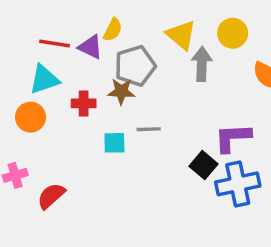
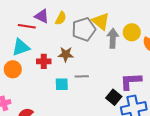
yellow circle: (233, 33) -> (132, 32), moved
purple triangle: (90, 47) -> (42, 16), moved
gray pentagon: (135, 66) -> (84, 29), moved

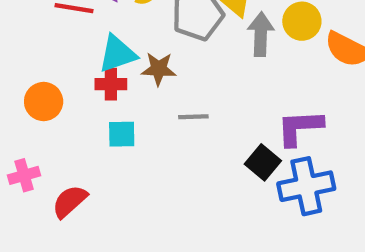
cyan triangle: (21, 47) -> (117, 54), moved
cyan square: (62, 84) -> (122, 134), moved

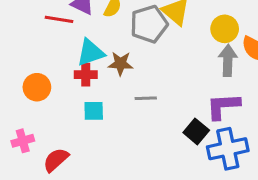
gray arrow: (261, 34) -> (228, 60), moved

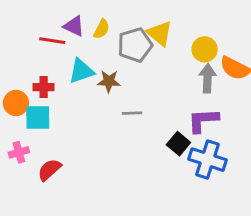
red cross: (86, 75) -> (44, 87), moved
orange circle: (37, 87) -> (16, 103), moved
cyan square: (94, 111) -> (38, 118), moved, size x1.4
blue cross: (228, 149) -> (207, 160), turned 30

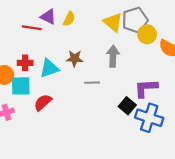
gray pentagon: (135, 45) -> (135, 20), moved
cyan triangle: (81, 71) -> (49, 68), moved
gray arrow: (207, 78) -> (113, 56), moved
red semicircle: (49, 170) -> (43, 102), moved

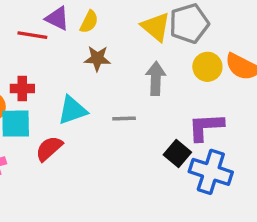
yellow circle: (147, 34) -> (207, 67), moved
brown star: (75, 58) -> (97, 58), moved
cyan triangle: (49, 68) -> (72, 110), moved

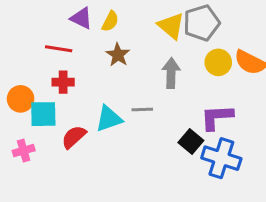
red line: (32, 35) -> (59, 49), moved
brown star: (97, 58) -> (118, 55), turned 30
red cross: (22, 88) -> (63, 82), moved
cyan triangle: (72, 110) -> (109, 119), moved

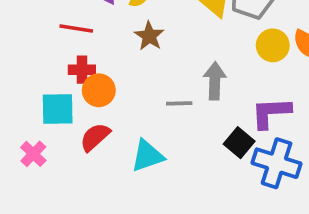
gray arrow: (171, 73) -> (215, 81), moved
orange circle: (21, 99) -> (99, 90), moved
cyan triangle: (109, 119) -> (147, 156), moved
pink cross: (24, 151) -> (33, 154), turned -30

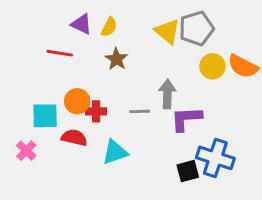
red cross: (82, 70) -> (96, 111), moved
purple L-shape: (271, 113) -> (186, 119), moved
red semicircle: (95, 137) -> (74, 138), turned 55
black square: (239, 143) -> (188, 171), moved, turned 35

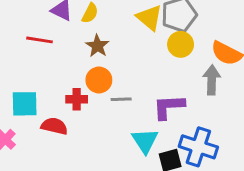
yellow circle: (212, 66) -> (181, 44), moved
gray arrow: (167, 94) -> (212, 80), moved
orange circle: (77, 101) -> (99, 80), moved
cyan triangle: (115, 152) -> (145, 141), moved, turned -44

